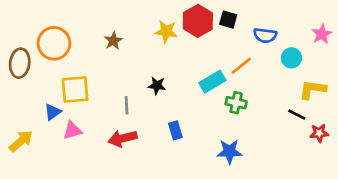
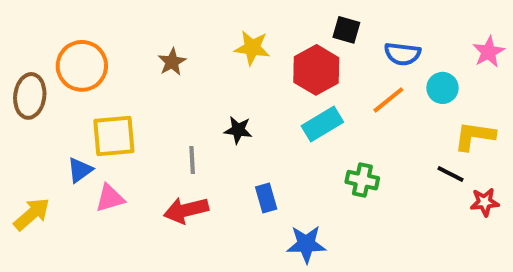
red hexagon: (198, 21) -> (316, 70), moved
orange line: (241, 66) -> (388, 100), moved
green cross: (236, 103) -> (362, 180), moved
blue star: (229, 152) -> (306, 244), moved

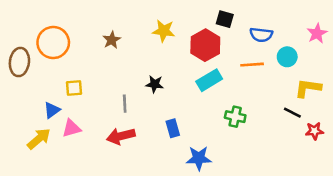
orange line: (388, 100) -> (252, 65), turned 35
yellow square: (114, 136) -> (74, 88), size x0.6
yellow arrow: (32, 214) -> (39, 139), moved

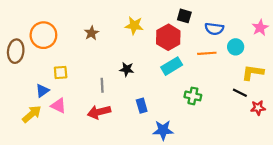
pink triangle: (71, 128) -> (58, 106), turned 42

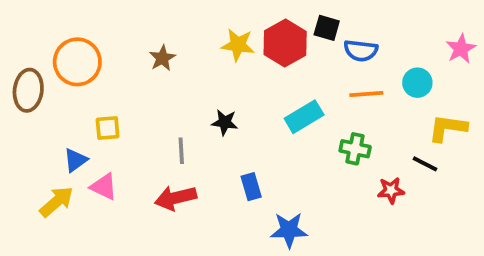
blue semicircle: (214, 29) -> (361, 51), moved
red hexagon: (168, 37) -> (285, 43), moved
green cross: (193, 96) -> (355, 149), moved
red star: (258, 108) -> (391, 190), moved

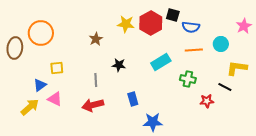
brown star: (162, 58) -> (96, 39), moved

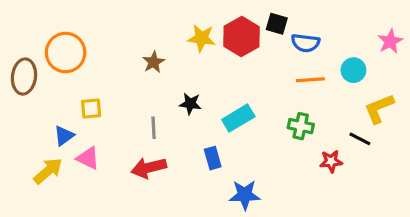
cyan rectangle: (161, 62) -> (238, 118), moved
yellow L-shape: (237, 68) -> (379, 108), turned -30

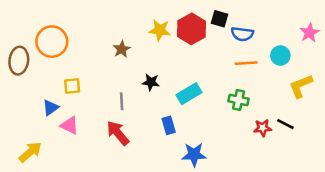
black line: (360, 139) -> (285, 124), moved
red arrow: (149, 168) -> (118, 133), turned 64
yellow arrow: (48, 171) -> (30, 152), moved

